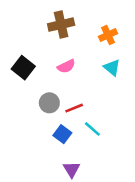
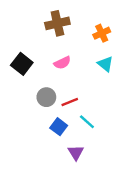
purple triangle: (72, 169) -> (76, 152), moved

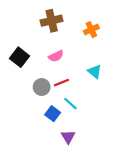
cyan triangle: (105, 64) -> (95, 72), moved
red line: (70, 102) -> (61, 83), moved
cyan line: (87, 122) -> (70, 104), moved

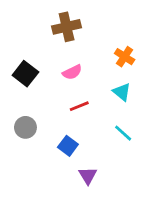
orange cross: (91, 30) -> (125, 57), moved, turned -32
gray circle: (42, 87) -> (25, 127), moved
cyan line: (70, 104) -> (123, 133), moved

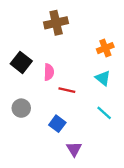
orange cross: (125, 57) -> (105, 48), turned 35
pink semicircle: (72, 72) -> (49, 72), moved, turned -63
red line: (79, 106) -> (67, 90), turned 35

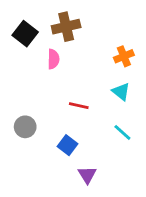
black square: (21, 62) -> (25, 34), moved
pink semicircle: (49, 72) -> (53, 59), moved

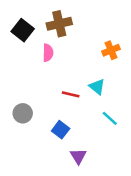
cyan triangle: (121, 92) -> (97, 87), moved

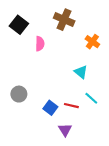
brown cross: (59, 24) -> (64, 20), moved, turned 36
orange cross: (111, 50) -> (92, 42), turned -32
red line: (71, 94) -> (71, 106), moved

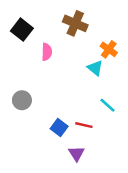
cyan triangle: (81, 72) -> (95, 68), moved
gray circle: (19, 94) -> (22, 100), moved
cyan line: (91, 98) -> (107, 105), moved

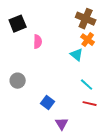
brown cross: (75, 23) -> (86, 19), moved
black square: (22, 30) -> (18, 24), turned 30
red line: (84, 125) -> (90, 104), moved

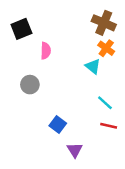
gray circle: (18, 81) -> (30, 85), moved

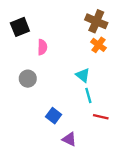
cyan triangle: (93, 66) -> (83, 75), moved
cyan line: (105, 103) -> (88, 95), moved, turned 32
purple triangle: (75, 150) -> (69, 139), turned -32

